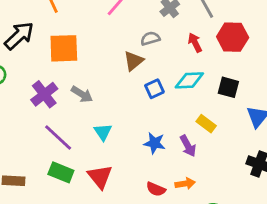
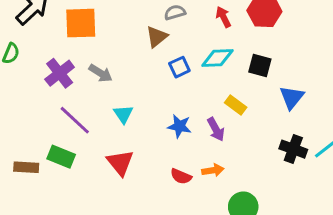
green rectangle: (61, 172) -> (61, 157), moved

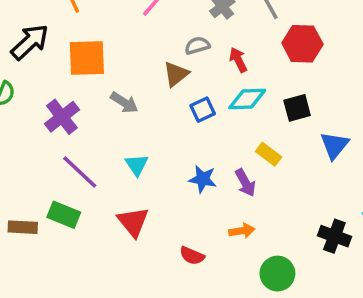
red arrow: (223, 17) -> (238, 60), moved
black square: (260, 66) -> (297, 108), turned -30
gray arrow: (101, 73) -> (124, 103), moved
black cross: (293, 149) -> (334, 236), moved
red semicircle: (181, 176) -> (192, 256), moved

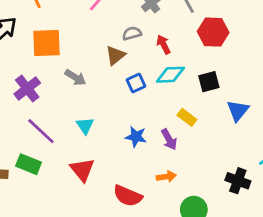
red semicircle: (192, 256) -> (128, 196), size x1.5

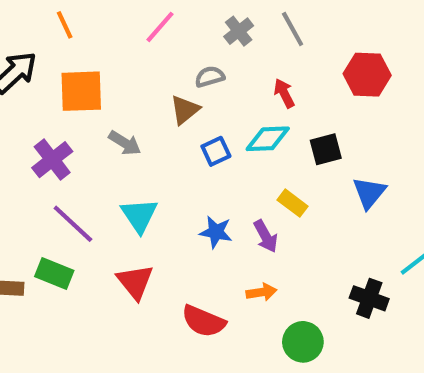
red hexagon: (213, 32) -> (367, 75), moved
red arrow: (163, 44) -> (284, 93), moved
cyan triangle: (85, 126) -> (139, 215), size x1.4

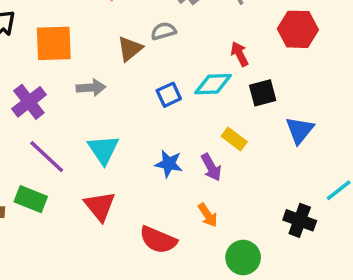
red arrow: (284, 93) -> (240, 54), moved
brown triangle: (185, 110) -> (130, 49), moved
gray arrow: (125, 143) -> (91, 88), turned -36
orange arrow: (261, 292) -> (208, 215), turned 65

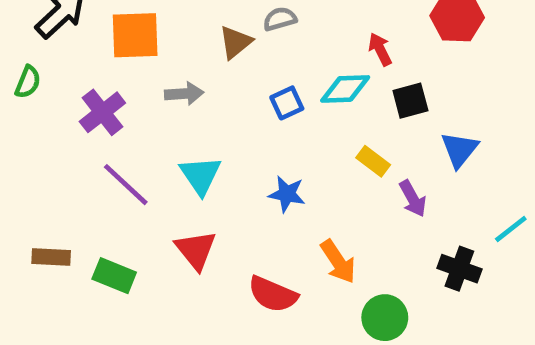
purple arrow: (211, 167) -> (413, 199), moved
green rectangle: (31, 199) -> (114, 276), moved
orange arrow: (208, 215) -> (338, 262), size x1.4

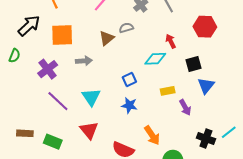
black square: (410, 101) -> (194, 64), moved
blue square: (287, 103) -> (129, 79), moved
yellow rectangle: (373, 161) -> (168, 91), turned -48
cyan line: (511, 229) -> (229, 132), moved

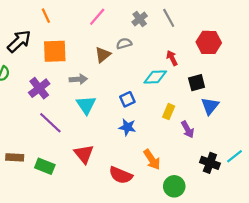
yellow rectangle: (168, 91) -> (169, 112), turned -56
cyan triangle: (91, 97) -> (86, 105), moved

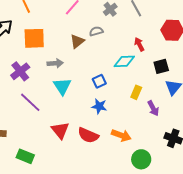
orange arrow: (152, 160) -> (121, 135), turned -36
green rectangle: (45, 166) -> (25, 156), moved
red semicircle: (121, 175) -> (88, 135), moved

